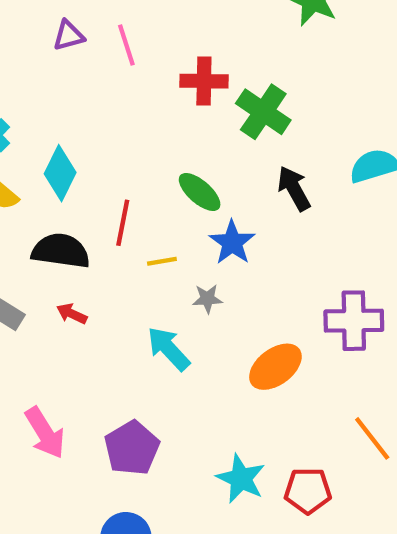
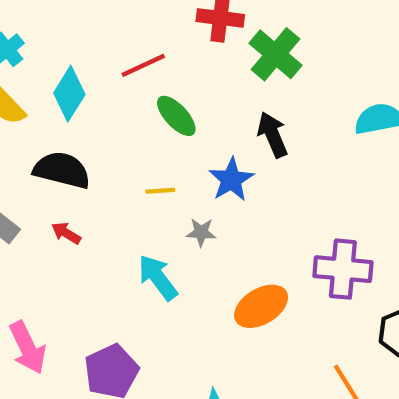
black arrow: (294, 188) -> (273, 135), moved
green ellipse: (200, 192) -> (176, 116), moved
red line: (123, 223) -> (143, 65), moved, turned 48

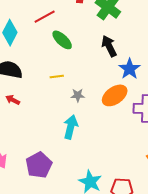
blue star: (231, 180) -> (130, 69), moved
cyan arrow: (158, 277) -> (71, 127), moved, turned 55
orange ellipse: (261, 306) -> (115, 95), moved

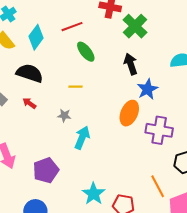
gray star: (78, 95) -> (64, 115), moved
orange ellipse: (115, 95) -> (129, 113), turned -40

